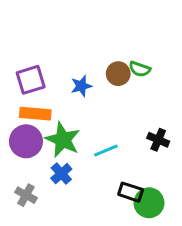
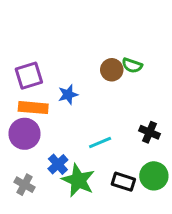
blue star: (81, 86) -> (68, 94), moved
green star: (63, 140) -> (78, 180), moved
green circle: (149, 203) -> (154, 176), moved

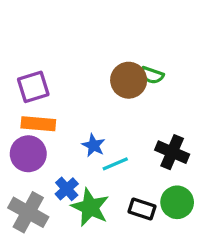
brown circle: (112, 70) -> (129, 80), size x1.4
blue star: (68, 94) -> (93, 145), moved, turned -30
black cross: (150, 132) -> (172, 152), size x1.4
gray cross: (25, 185) -> (28, 212), size x1.6

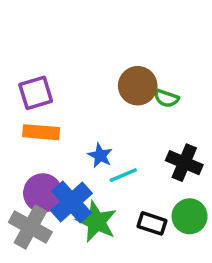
green semicircle: (152, 75) -> (166, 98), moved
purple circle: (28, 154) -> (43, 193), moved
blue cross: (67, 189) -> (71, 202), size x1.6

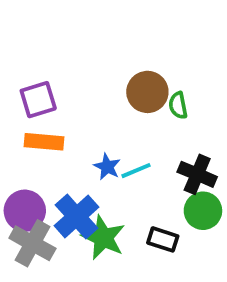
green semicircle: (166, 98) -> (178, 105), turned 60
cyan line: (123, 175) -> (136, 171), moved
purple circle: (43, 193) -> (25, 211), moved
green circle: (190, 216) -> (203, 211), moved

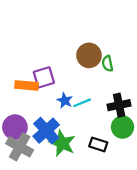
purple square: (38, 100) -> (44, 77), moved
black cross: (197, 174) -> (119, 105), turned -35

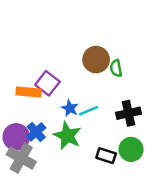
purple square: (44, 77) -> (47, 83), turned -35
green circle: (123, 127) -> (131, 149), moved
blue cross: (46, 131) -> (36, 132), moved, size x0.7
green star: (62, 143) -> (67, 136), moved

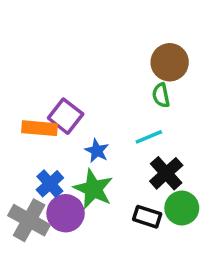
brown circle: (96, 60) -> (170, 62), moved
cyan line: (89, 111) -> (149, 137), moved
black cross: (129, 113) -> (166, 173), moved, turned -30
purple circle: (16, 137) -> (66, 213), moved

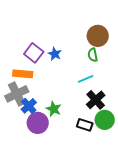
purple square: (66, 116) -> (34, 53), moved
blue star: (97, 151) -> (55, 54), moved
green star: (93, 189) -> (54, 109), size x0.7
gray cross: (29, 220) -> (17, 94), moved, turned 35

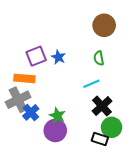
brown circle: (98, 36) -> (104, 25), moved
purple square: (34, 53) -> (36, 56), turned 30
purple circle: (38, 123) -> (55, 130), moved
black rectangle: (85, 125) -> (100, 139), moved

